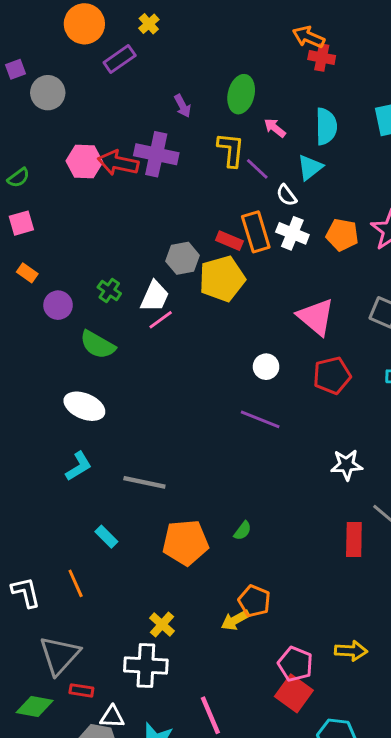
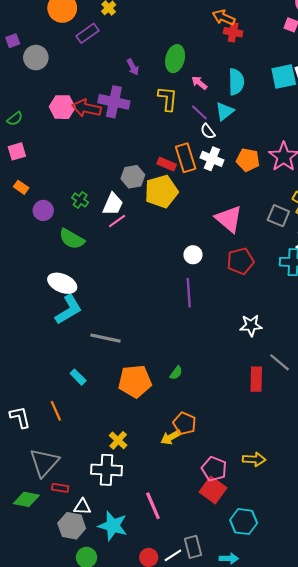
purple line: (257, 169) -> (199, 112), moved
purple line: (260, 419) -> (189, 293), turned 64
cyan L-shape: (79, 466) -> (69, 310), moved, size x1.4

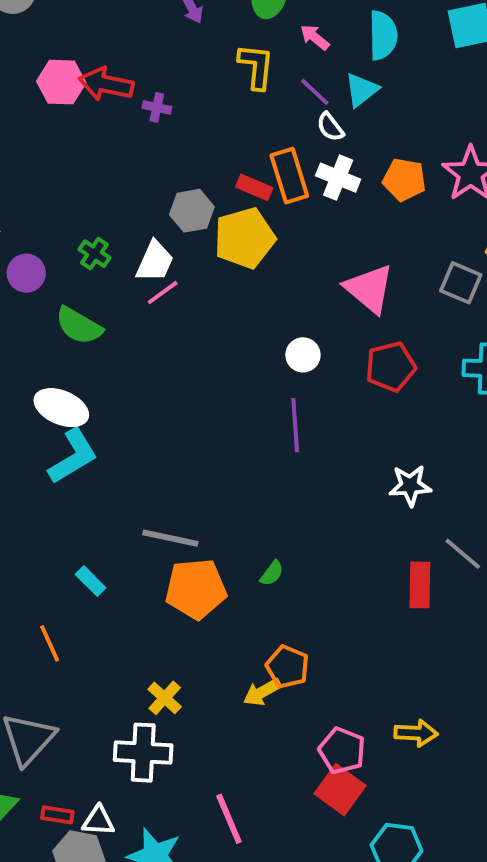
purple cross: (114, 102) -> (157, 107), moved, size x0.5
gray line: (105, 338) -> (170, 538), moved
red rectangle: (60, 488) -> (57, 815), moved

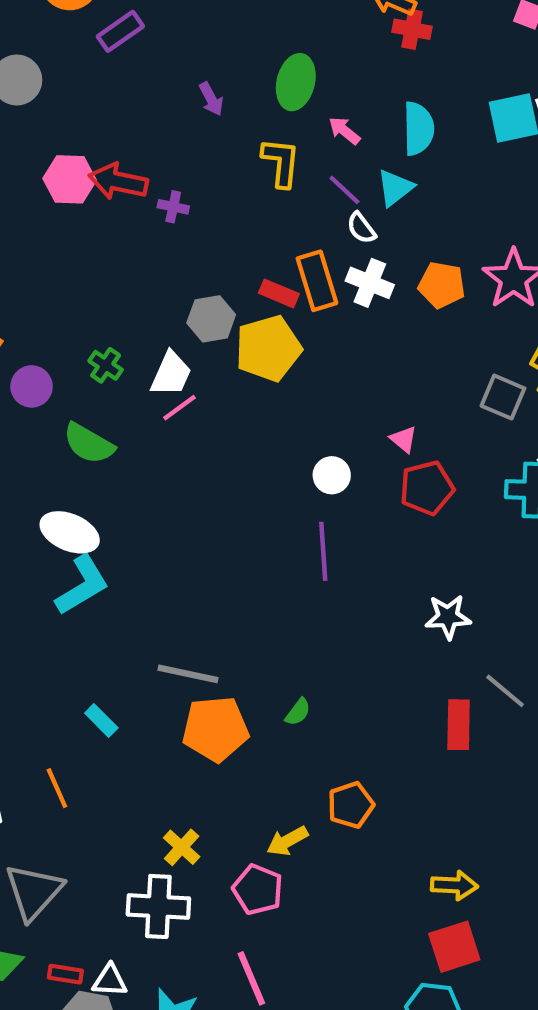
pink triangle: (369, 289) -> (404, 439), moved, size x0.5
orange pentagon: (287, 667) -> (351, 805), moved, turned 30
pink pentagon: (342, 751) -> (258, 890), moved
red square: (340, 790) -> (454, 947), moved, turned 36

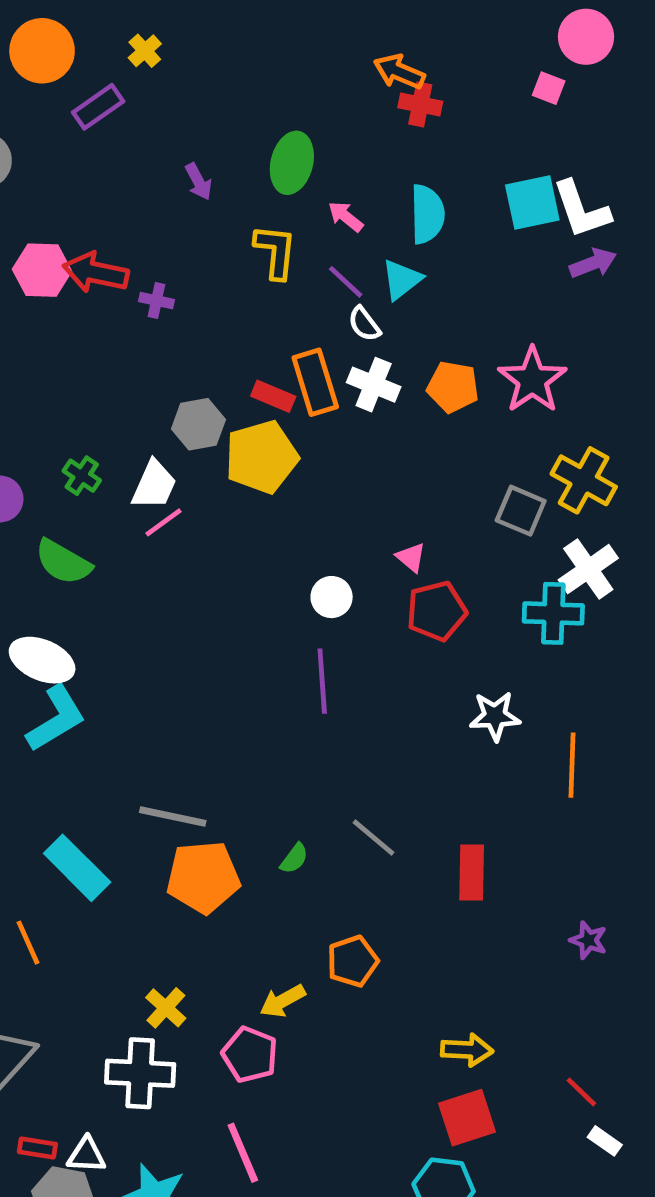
white star: (448, 617) -> (495, 716), moved
gray line: (505, 691) -> (374, 837), moved
cyan rectangle: (101, 720) -> (77, 868), size x1.8

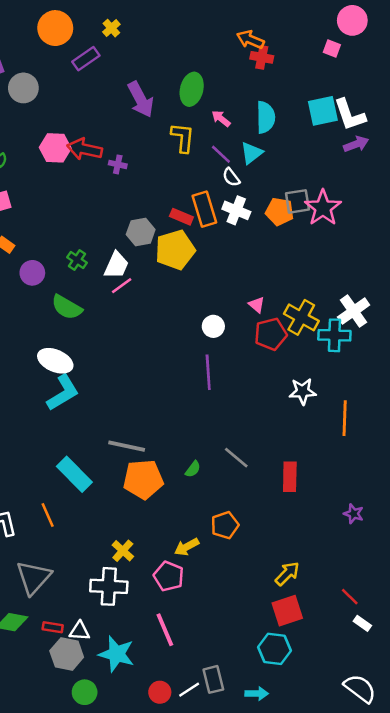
purple arrow: (198, 181) -> (141, 99), size x1.8
yellow cross: (584, 480) -> (301, 317), moved
gray square: (521, 511) -> (297, 201), moved, turned -32
yellow arrow: (467, 1050) -> (287, 574), turned -48

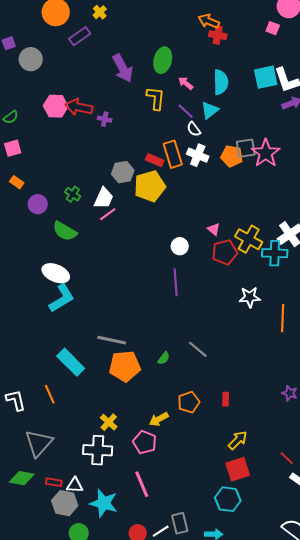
red rectangle: (290, 477) -> (226, 399), moved, size x0.6

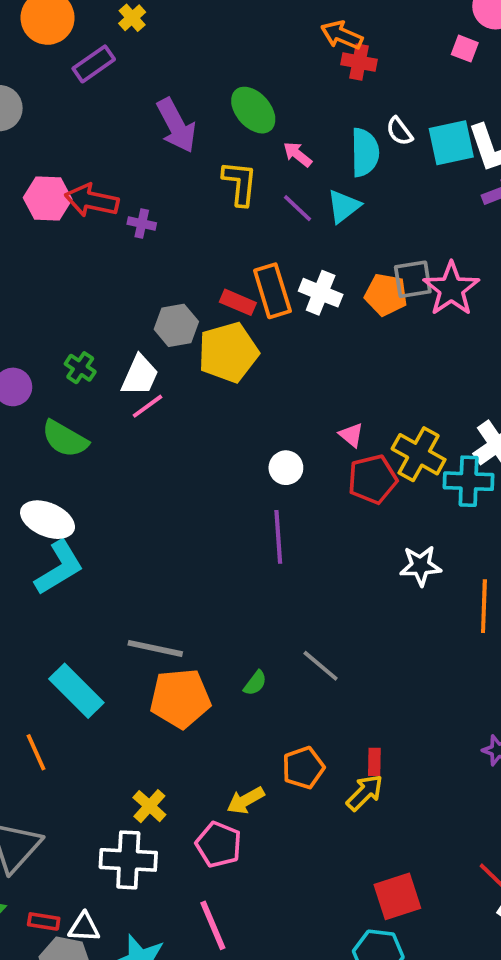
green ellipse: (163, 60) -> (253, 110), turned -55
white semicircle: (194, 129) -> (399, 131), moved
yellow arrow: (238, 440) -> (365, 793), moved

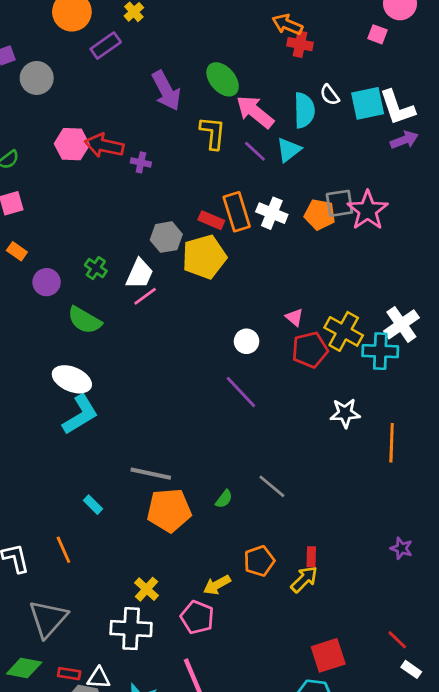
pink arrow: (297, 154) -> (255, 112), size x1.8
purple line: (278, 537) -> (241, 392), turned -39
cyan rectangle: (76, 691) -> (93, 505), size x0.5

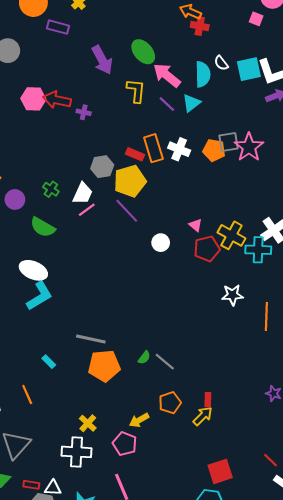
purple rectangle: (106, 46) -> (58, 27), turned 50
purple line: (241, 392) -> (127, 211), moved
gray line: (272, 486) -> (165, 362), moved

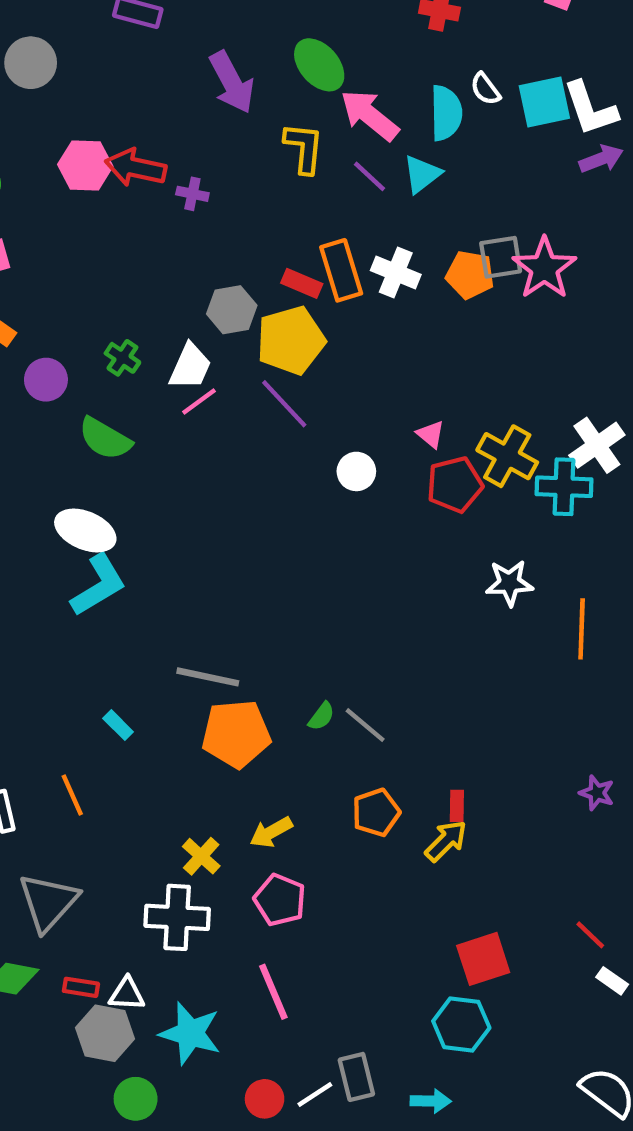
yellow arrow: (139, 420) -> (271, 832), moved

